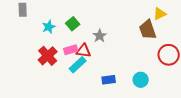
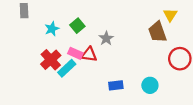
yellow triangle: (160, 14) -> (170, 15), turned -32
pink rectangle: (71, 50) -> (75, 53), turned 40
cyan rectangle: (78, 65) -> (67, 68), moved

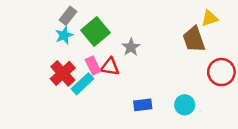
gray rectangle: (24, 11) -> (68, 16), moved, turned 40
yellow triangle: (170, 15) -> (210, 18), turned 40
green square: (77, 26) -> (96, 31), size x1.5
pink rectangle: (75, 53) -> (93, 66), turned 40

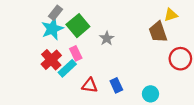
cyan star: (64, 35) -> (52, 29), size x1.5
red triangle: (110, 67) -> (90, 85), moved
blue rectangle: (143, 105) -> (116, 85), turned 72
cyan circle: (185, 105) -> (150, 94), moved

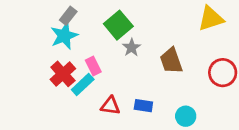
yellow triangle: (171, 15) -> (211, 18), size x1.5
green square: (78, 26) -> (118, 25), moved
brown trapezoid: (158, 32) -> (171, 61), moved
blue rectangle: (116, 85) -> (143, 106), turned -56

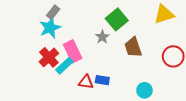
green square: (118, 25) -> (117, 19), moved
pink rectangle: (93, 66) -> (73, 51), size x1.5
blue rectangle: (143, 106) -> (102, 80), moved

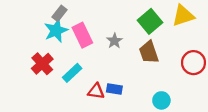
green square: (117, 19) -> (150, 21), moved
pink rectangle: (73, 51) -> (82, 35), moved
red cross: (49, 57) -> (42, 64), moved

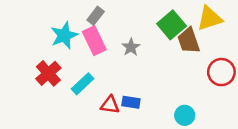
gray rectangle: (59, 13) -> (96, 16), moved
brown trapezoid: (149, 52) -> (189, 41), moved

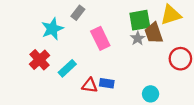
green square: (172, 25) -> (140, 20), turned 30
pink rectangle: (94, 41) -> (100, 38), moved
gray star: (131, 47) -> (138, 38), moved

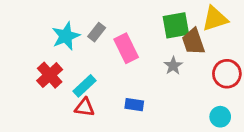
gray rectangle: (78, 13) -> (97, 32), moved
gray star: (138, 38) -> (173, 66), moved
red triangle: (90, 85) -> (85, 107), moved
cyan circle: (151, 94) -> (220, 117), moved

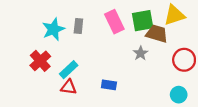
gray rectangle: (97, 32) -> (78, 26), turned -32
brown trapezoid: (193, 42) -> (157, 34), turned 125
pink rectangle: (126, 48) -> (114, 22), moved

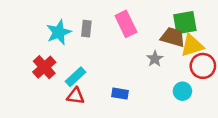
yellow triangle: (174, 15) -> (192, 46), moved
green square: (143, 21) -> (185, 23), moved
cyan circle: (179, 95) -> (182, 91), moved

